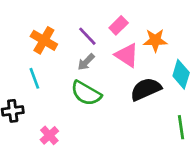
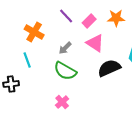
purple line: (87, 36) -> (66, 16), moved
orange star: (155, 40) -> (116, 18), moved
pink cross: (49, 135) -> (62, 102), moved

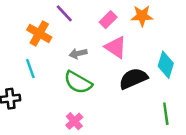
purple line: (66, 16) -> (64, 13), moved
gray arrow: (65, 48) -> (78, 53), turned 32

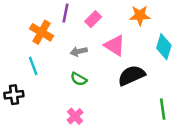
purple line: (64, 13) -> (65, 13), turned 54
pink rectangle: (108, 20) -> (93, 19), moved
cyan diamond: (166, 65) -> (164, 47), moved
green semicircle: (78, 82) -> (79, 79), size x0.6

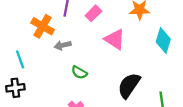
gray arrow: (79, 51) -> (63, 45), moved
cyan line: (33, 66) -> (20, 59), moved
black semicircle: (131, 75) -> (129, 85), moved, turned -32

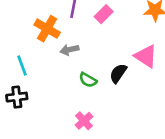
pink triangle: (115, 39) -> (146, 56), moved
black semicircle: (129, 85) -> (118, 73), moved, size x0.7

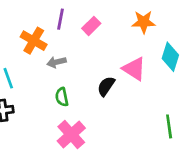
green semicircle: (88, 80) -> (62, 97), moved, turned 48
pink cross: (84, 121) -> (71, 134), size x1.5

